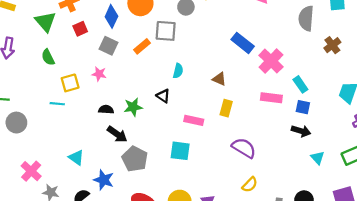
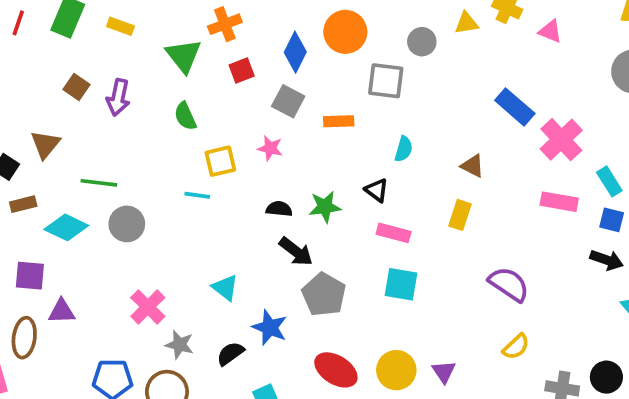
orange rectangle: (142, 46) -> (339, 121), moved, turned 35
yellow rectangle: (226, 108) -> (460, 215), moved
pink rectangle: (194, 120) -> (394, 233), moved

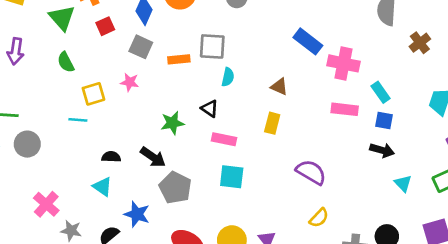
gray square: (386, 81) -> (212, 46), moved
pink cross: (561, 140) -> (344, 63), turned -32
black semicircle: (279, 209) -> (111, 157), moved

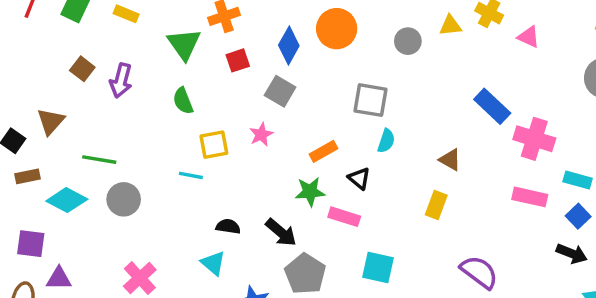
orange rectangle: (179, 59) -> (323, 151), moved, turned -30
pink star: (130, 82) -> (261, 134), turned 30
cyan rectangle: (381, 92) -> (578, 180), turned -45
blue square: (384, 120) -> (578, 216), turned 30
pink rectangle: (224, 139) -> (344, 217), moved

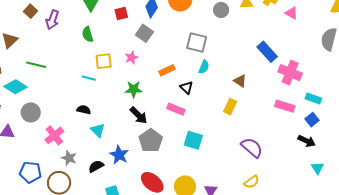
green star: (310, 192) -> (134, 89), moved
gray circle: (124, 199) -> (31, 112), moved
black semicircle: (228, 226) -> (84, 110), moved

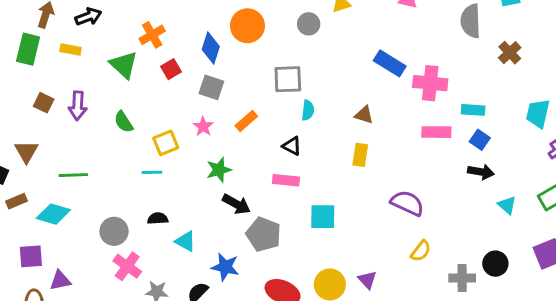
green semicircle: (88, 34) -> (124, 122), moved
orange rectangle: (167, 70) -> (246, 121), moved
gray circle: (31, 112) -> (114, 231), moved

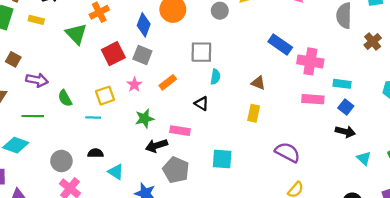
red square: (171, 69) -> (113, 54), moved, size x1.5
purple arrow: (78, 106) -> (37, 80), moved, turned -85
green semicircle: (124, 122) -> (65, 98), moved
pink rectangle: (286, 180) -> (180, 131), moved
black arrow: (236, 204) -> (156, 146), turned 130

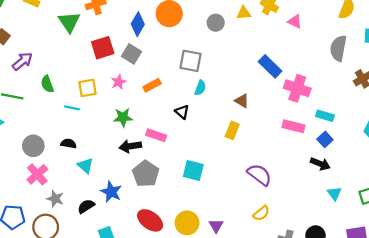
purple arrow: (37, 80) -> (22, 61), turned -60

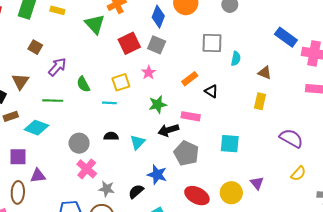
orange rectangle: (152, 85) -> (190, 79), moved
cyan semicircle: (200, 88) -> (236, 59), moved
cyan triangle: (86, 166) -> (138, 142), moved, turned 42
purple triangle: (216, 226) -> (257, 183), moved

